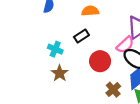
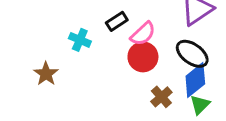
pink semicircle: (125, 45) -> (143, 34), moved
brown star: (60, 73) -> (46, 74), moved

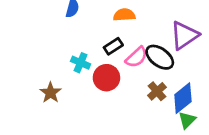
black ellipse: (192, 54) -> (160, 57), moved
red circle: (143, 57) -> (106, 78), moved
brown cross: (161, 97) -> (157, 91), moved

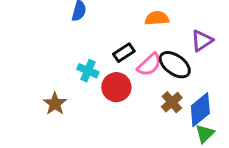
orange semicircle: (124, 15) -> (157, 18), moved
purple triangle: (184, 35) -> (202, 41), size x0.7

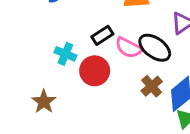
pink semicircle: (149, 65) -> (129, 48), turned 70
brown star: (55, 104) -> (44, 102), moved

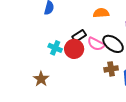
red circle: (95, 71) -> (74, 49), moved
brown cross: (152, 86) -> (111, 69), turned 32

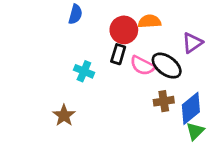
black rectangle: (79, 36) -> (118, 54), turned -40
red circle: (74, 49) -> (124, 30), moved

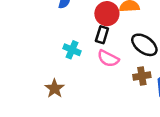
pink semicircle: (142, 66) -> (108, 59), moved

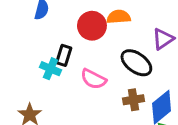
black rectangle: (102, 35) -> (64, 55), moved

